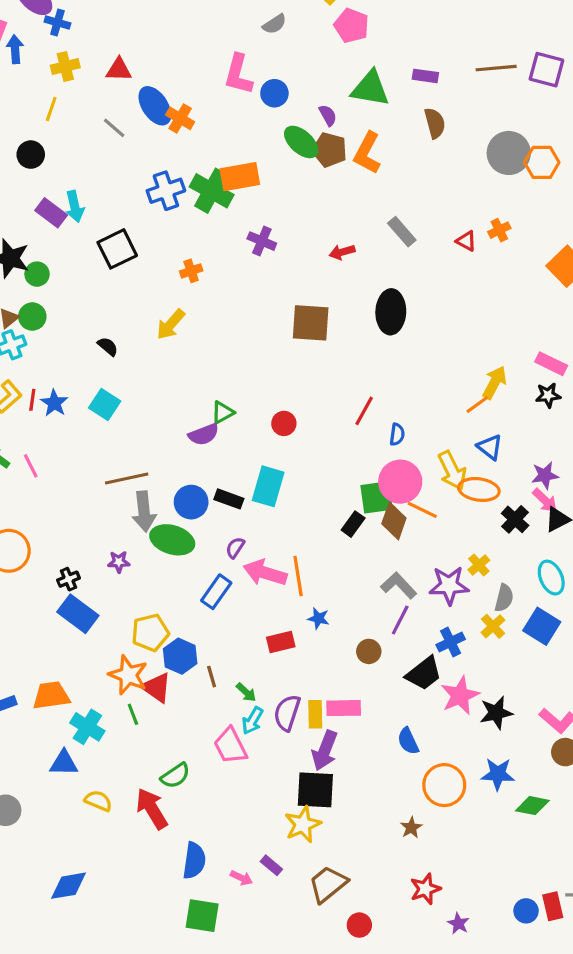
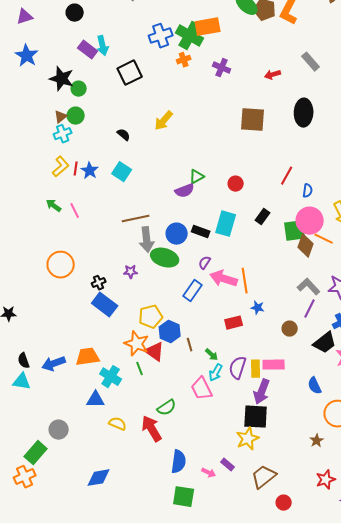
orange cross: (191, 271) -> (184, 60), moved
black rectangle: (353, 524) -> (263, 217), moved

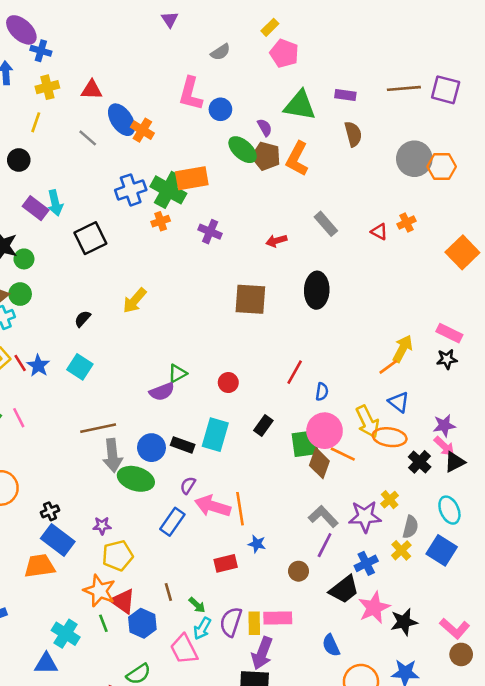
black semicircle: (124, 135) -> (83, 319), turned -88
red line: (76, 169) -> (20, 363), turned -40
purple star: (131, 272) -> (102, 526), moved
blue hexagon: (170, 332) -> (142, 623), moved
orange trapezoid: (88, 357) -> (40, 566), moved

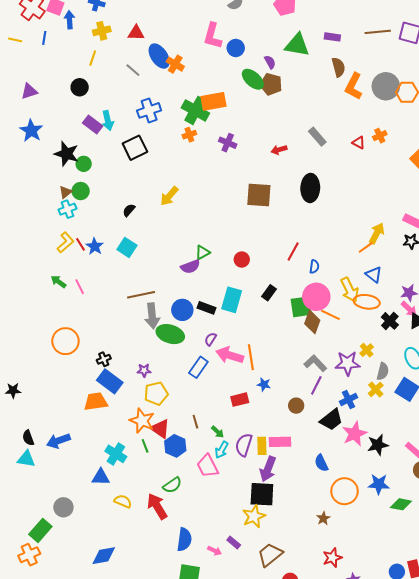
orange L-shape: (297, 159) -> (354, 86), moved
blue cross: (131, 190) -> (149, 110), moved

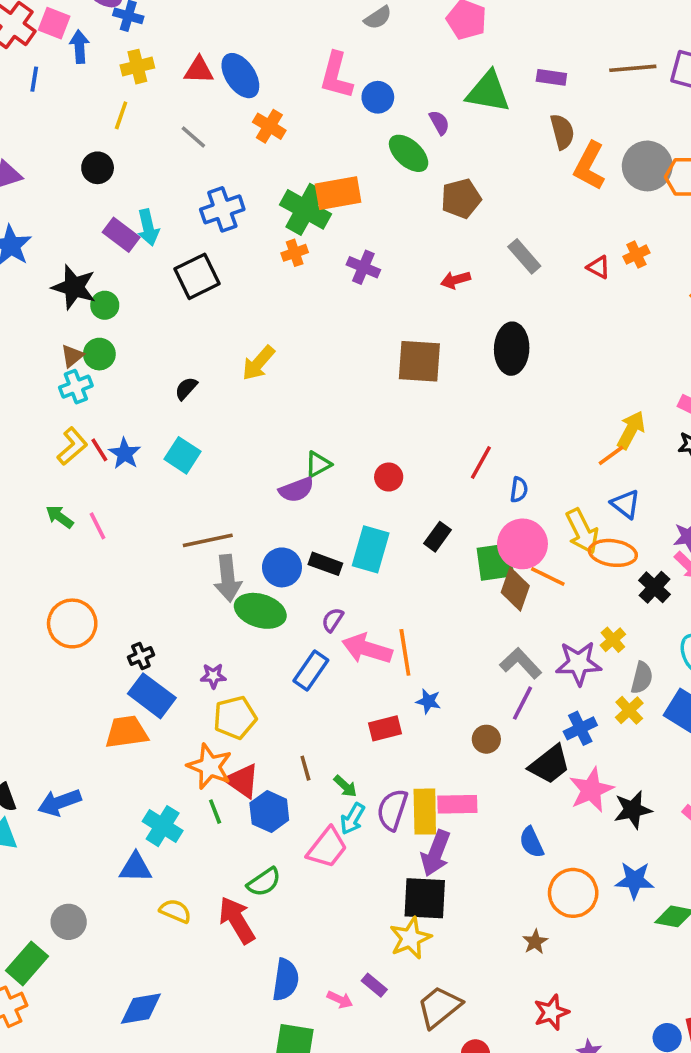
blue ellipse: (159, 56) -> (240, 76), moved
brown pentagon: (271, 84) -> (461, 199), moved, turned -30
yellow rectangle: (262, 446) -> (425, 812), size x1.4
pink trapezoid: (208, 466) -> (327, 848), turned -115

